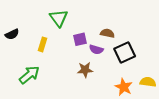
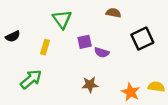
brown semicircle: (107, 33) -> (113, 13), moved
black square: (125, 53) -> (142, 39), moved
brown star: (85, 70) -> (90, 85), moved

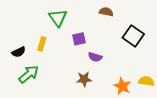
black semicircle: (13, 36) -> (19, 52), moved
black square: (142, 39) -> (133, 36), turned -30
purple semicircle: (102, 52) -> (95, 57), moved

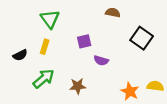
green triangle: (58, 18) -> (50, 19), moved
green arrow: (29, 74) -> (44, 79), moved
brown star: (84, 79) -> (78, 86), moved

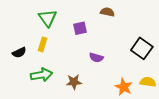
black square: (142, 38) -> (142, 48), moved
purple square: (84, 41) -> (80, 28), moved
green arrow: (44, 79) -> (42, 75), turned 30

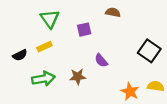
yellow rectangle: (43, 44) -> (44, 47), turned 48
purple semicircle: (96, 58) -> (101, 61), turned 32
brown star: (74, 82) -> (78, 77), moved

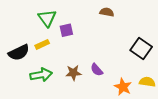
purple square: (84, 30) -> (66, 30), moved
black semicircle: (20, 55) -> (19, 53), size x1.5
purple semicircle: (101, 61) -> (97, 70), moved

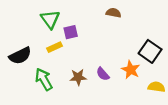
yellow rectangle: (42, 44) -> (54, 47), moved
green arrow: (41, 75) -> (44, 79), turned -110
orange star: (123, 87) -> (131, 70), moved

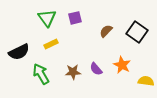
brown semicircle: (114, 13) -> (106, 31), moved, turned -56
purple square: (71, 32) -> (75, 18), moved
black square: (150, 51) -> (137, 32), moved

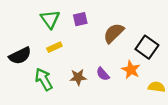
brown semicircle: (106, 31) -> (114, 33), size x1.5
black square: (137, 32) -> (147, 47), moved

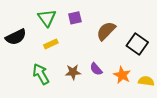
black semicircle: (20, 56) -> (16, 37), moved
orange star: (131, 70) -> (122, 75), moved

